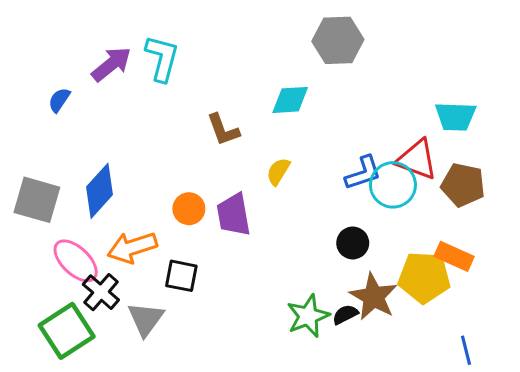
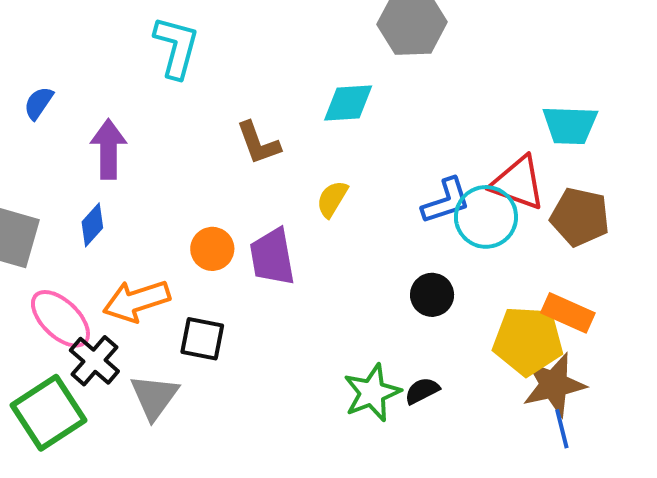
purple arrow: (111, 64) -> (108, 149), moved, turned -51
blue diamond: (99, 191) -> (92, 225), size x0.6
brown star: (374, 297) -> (554, 385), moved, turned 30
blue line: (466, 350) -> (562, 429), moved

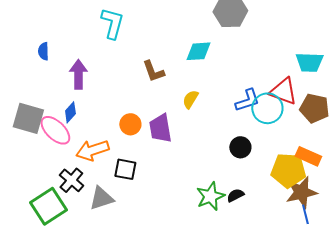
blue semicircle: (39, 103) -> (43, 51), turned -36
pink ellipse: (60, 319) -> (55, 130), moved
gray triangle: (154, 397) -> (101, 198), turned 36

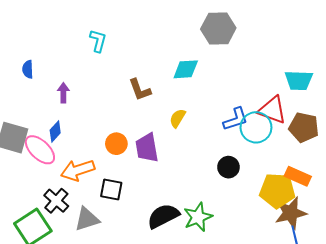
cyan L-shape: (112, 23) -> (98, 41), size x0.7
purple arrow: (78, 74) -> (63, 93), size x0.7
black semicircle: (235, 195) -> (163, 216), moved, size x1.8

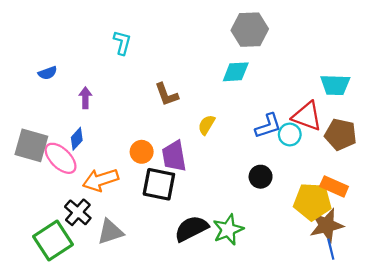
blue semicircle: (28, 69) -> (48, 73), turned -108
cyan diamond: (186, 69) -> (236, 72), moved
cyan circle: (256, 127) -> (290, 135), size x0.7
black square: (111, 190) -> (159, 184), moved, size x1.4

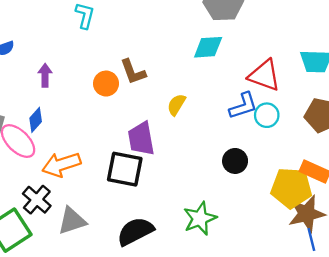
red triangle: (307, 116) -> (264, 75), moved
orange circle: (142, 152) -> (106, 84), moved
black semicircle: (191, 229) -> (135, 231), moved

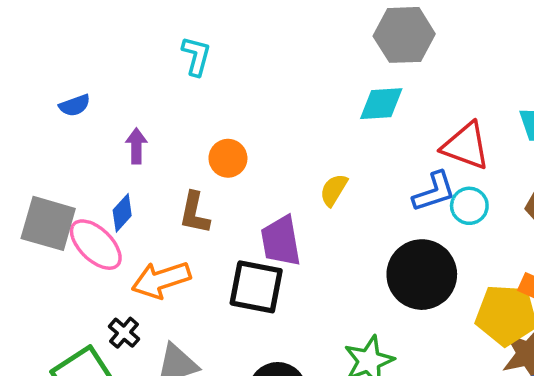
brown L-shape: (133, 72) -> (194, 213), moved, turned 32
black circle: (235, 161) -> (422, 275), size x1.8
black cross: (37, 200) -> (124, 333), size x0.7

